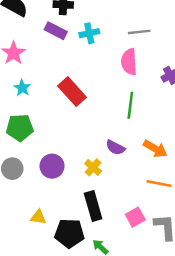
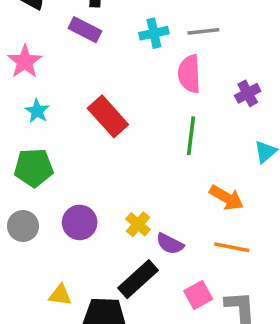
cyan cross: (89, 33) -> (154, 33), moved
purple semicircle: (115, 147) -> (170, 244), moved
black rectangle: (93, 206) -> (138, 279), turned 64

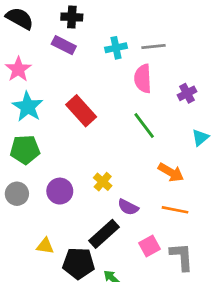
cyan star: (37, 111) -> (28, 107), size x1.6
green line: (191, 136) -> (144, 125), turned -44
yellow cross: (138, 224) -> (103, 182), moved

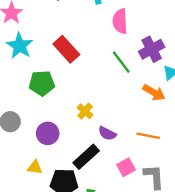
purple cross: (187, 93) -> (152, 49), moved, size x1.5
green pentagon: (25, 150) -> (42, 83), moved
orange arrow: (171, 172) -> (154, 92), moved
purple circle: (60, 191) -> (48, 133), moved

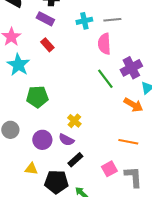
red rectangle: (66, 49) -> (47, 45), moved, size x0.6
purple semicircle: (107, 133) -> (66, 140), moved
black rectangle: (86, 157) -> (75, 160), size x0.7

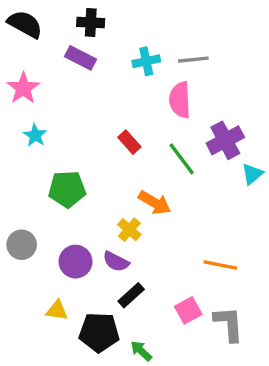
red rectangle: (47, 45) -> (129, 142), moved
cyan star: (18, 65) -> (35, 135), size x0.6
orange arrow: (133, 105) -> (155, 203), moved

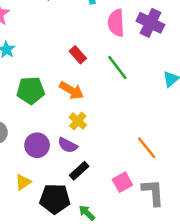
purple cross: (225, 140) -> (150, 23), moved, turned -36
orange arrow: (155, 203) -> (71, 90), moved
orange line: (220, 265) -> (147, 148), turned 40
yellow triangle: (57, 310) -> (23, 182), turned -42

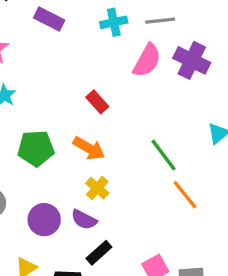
pink semicircle: (116, 23) -> (147, 60), turned -148
green line: (117, 67) -> (164, 155), moved
orange line: (147, 148) -> (185, 195), moved

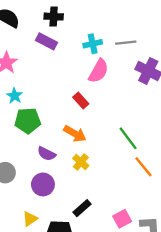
pink semicircle: (147, 60) -> (99, 71), moved
green pentagon: (36, 148) -> (28, 121), moved
purple semicircle: (84, 220) -> (47, 154), moved

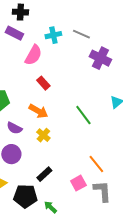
gray line: (126, 43) -> (81, 34), turned 30
pink semicircle: (99, 71) -> (33, 55), moved
orange line: (143, 167) -> (96, 164), moved

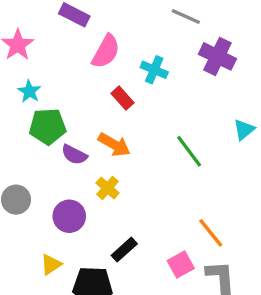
cyan cross: (53, 35) -> (154, 70), moved, turned 35
purple semicircle: (14, 128) -> (74, 155), moved
yellow cross: (43, 135) -> (108, 188), moved

